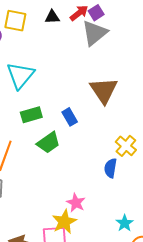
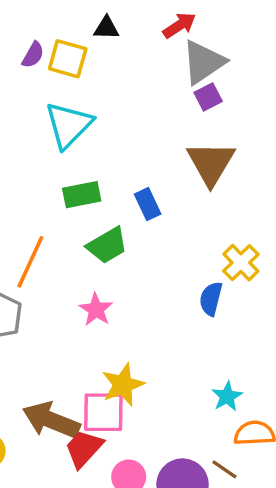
purple square: (96, 13) -> (208, 97), moved
black triangle: (52, 17) -> (106, 28), moved
yellow square: (15, 21) -> (68, 59), moved
pink star: (76, 203) -> (96, 310), moved

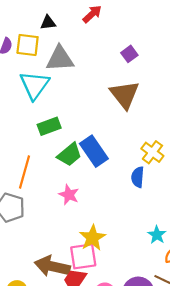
gray triangle: (203, 62) -> (60, 59), moved, turned 40
purple square: (208, 97) -> (129, 54), moved
blue rectangle: (148, 204) -> (94, 151), moved, size x1.6

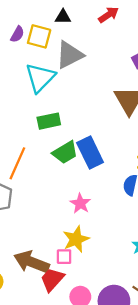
gray triangle: (60, 59) -> (69, 55), turned -32
pink star: (69, 195) -> (80, 203), moved
pink square: (83, 256) -> (64, 257), size x0.6

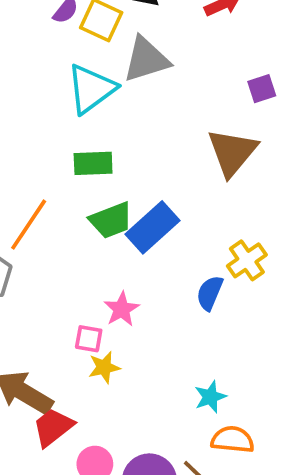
blue rectangle: (90, 152) -> (152, 227), turned 64
yellow star: (76, 239) -> (104, 367), size x0.7
pink square: (64, 257) -> (89, 339), moved

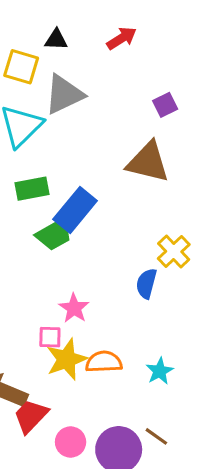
brown triangle: (232, 152) -> (148, 162), turned -48
blue rectangle: (152, 227) -> (75, 210), moved
yellow star: (104, 367) -> (66, 359), size x1.5
orange semicircle: (233, 440) -> (104, 362), moved

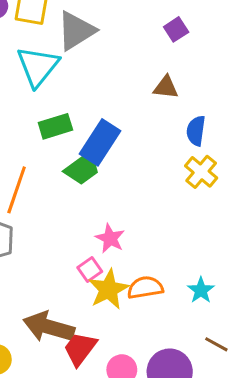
brown triangle: (148, 162) -> (166, 87), size x0.6
blue semicircle: (146, 284) -> (196, 131), moved
pink square: (50, 337) -> (90, 269), turned -30
brown line: (156, 436) -> (216, 344), moved

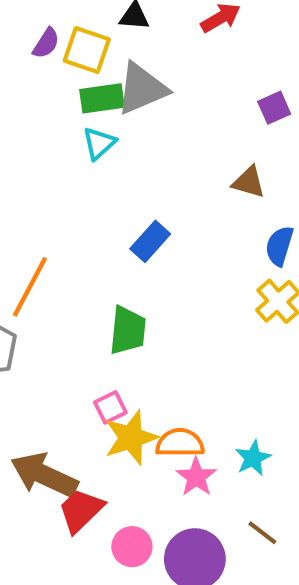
cyan triangle: (38, 66) -> (99, 143), moved, size x0.6
green rectangle: (55, 126) -> (102, 98), moved
blue rectangle: (100, 142) -> (150, 241), size x0.7
green trapezoid: (82, 169) -> (128, 330), moved, turned -57
pink star: (110, 238) -> (196, 477), moved

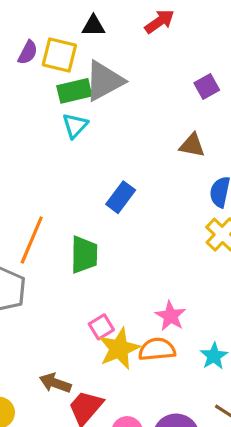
green trapezoid: (128, 330) -> (84, 255), moved
brown arrow: (44, 475) -> (55, 383), size x0.6
pink star: (196, 477) -> (170, 316), moved

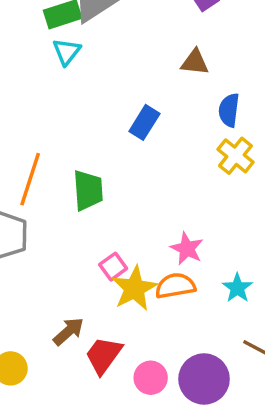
blue rectangle: (121, 197) -> (144, 122), moved
brown arrow: (55, 383) -> (68, 331), turned 124

